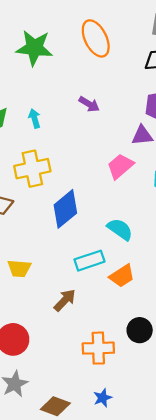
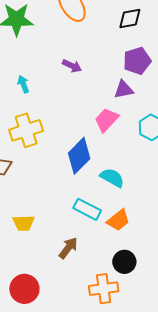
blue diamond: (65, 209) -> (79, 156), moved
cyan rectangle: (89, 261) -> (87, 209), turned 52
black circle: (140, 330) -> (124, 262), moved

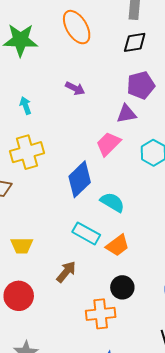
red circle: (24, 289) -> (19, 296), moved

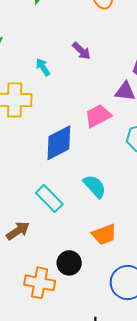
cyan arrow: (26, 106) -> (43, 67), moved, turned -30
cyan semicircle: (112, 202) -> (95, 186), moved
orange trapezoid: (117, 245) -> (104, 234), moved

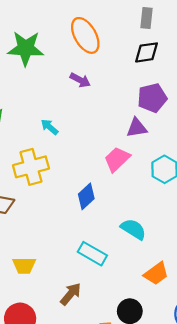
purple arrow: (81, 51) -> (80, 80), moved
blue diamond: (59, 143) -> (86, 196), size x0.7

